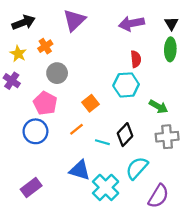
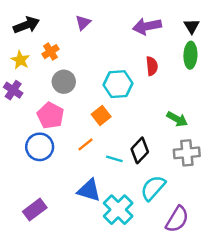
purple triangle: (74, 20) -> (83, 23), size x0.6
cyan hexagon: (126, 85) -> (118, 84), moved

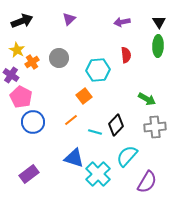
purple arrow: (147, 26) -> (122, 22), size x0.7
orange cross: (50, 52) -> (32, 62), moved
gray circle: (64, 82) -> (59, 58), moved
pink pentagon: (50, 115) -> (21, 97), moved

